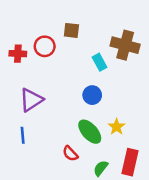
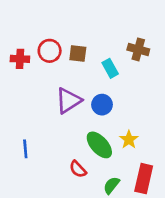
brown square: (71, 30) -> (78, 53), moved
brown cross: (125, 45) -> (138, 49), size x0.7
purple triangle: (31, 100) -> (68, 101), moved

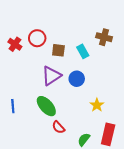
brown square: (78, 53) -> (58, 50), moved
red cross: (20, 59) -> (15, 44), turned 32
green ellipse: (99, 145) -> (46, 106), moved
blue line: (25, 149) -> (13, 106), moved

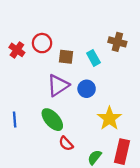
yellow star: (97, 105) -> (109, 118), size x1.5

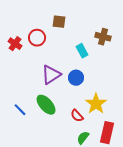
brown square: (66, 57) -> (59, 22), moved
blue line: (15, 120) -> (20, 110), moved, turned -40
red semicircle: (66, 144) -> (77, 116), moved

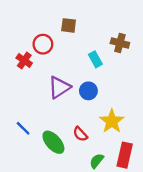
red cross: (15, 44) -> (24, 61), moved
green ellipse: (46, 105) -> (53, 142), moved
red semicircle: (77, 116) -> (80, 134), moved

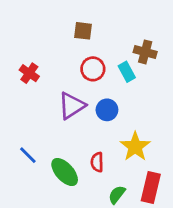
red circle: (43, 44) -> (93, 69), moved
cyan rectangle: (95, 59) -> (127, 72), moved
red semicircle: (80, 134) -> (97, 162), turned 42

